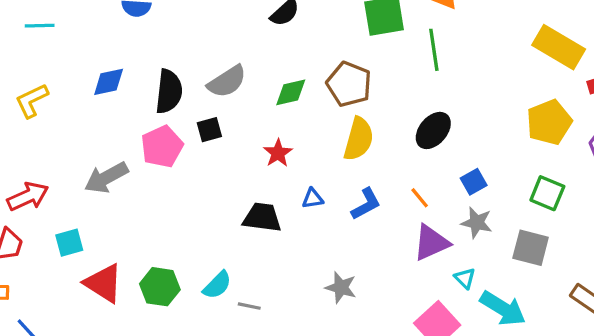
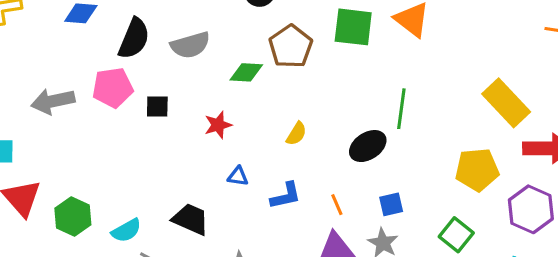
green line: (434, 50) -> (401, 109), moved
brown pentagon: (349, 84) -> (291, 46), moved
black square: (209, 130) -> (157, 106), moved
yellow semicircle: (359, 139) -> (296, 134), size x0.6
black trapezoid: (262, 217) -> (191, 219), moved

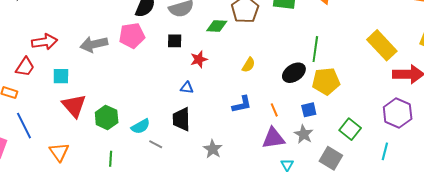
black square: (157, 106) -> (175, 41), moved
yellow pentagon: (477, 170) -> (326, 81), moved
blue triangle: (238, 176) -> (187, 88), moved
black trapezoid: (191, 219) -> (181, 119), turned -115

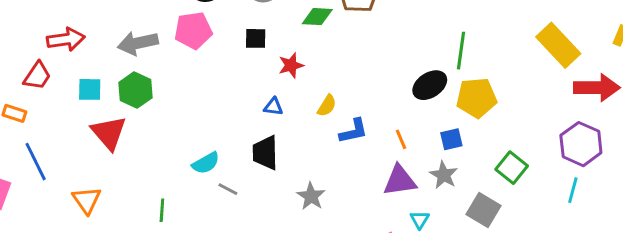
yellow semicircle: (249, 65) -> (327, 106), moved
green hexagon: (107, 117) -> (136, 90), moved
cyan line: (385, 151) -> (573, 190), moved

